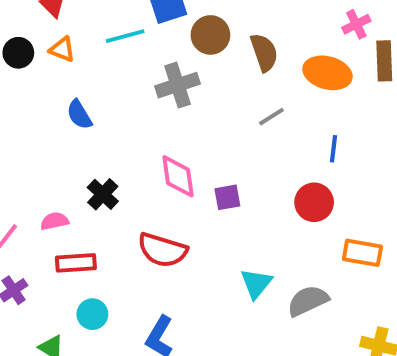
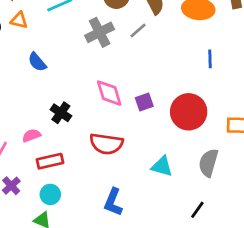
gray line: (271, 117) -> (138, 30), moved
red circle: (314, 202) -> (189, 112), moved, size x1.4
cyan triangle: (256, 284) -> (162, 166), moved, turned -45
gray semicircle: (308, 301) -> (208, 163), turned -40
cyan circle: (92, 314) -> (50, 194), moved

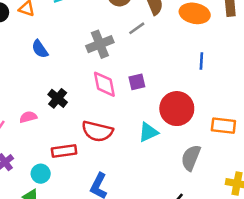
gray cross: (100, 32) -> (100, 44), moved
purple square: (144, 102) -> (137, 82), moved
red rectangle: (50, 161) -> (64, 151), moved
cyan triangle: (162, 166) -> (148, 132), moved, turned -45

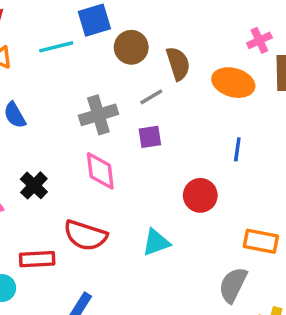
purple square: (137, 82) -> (150, 137), moved
red circle: (177, 109) -> (200, 195), moved, size x0.7
gray semicircle: (191, 158) -> (233, 285), moved

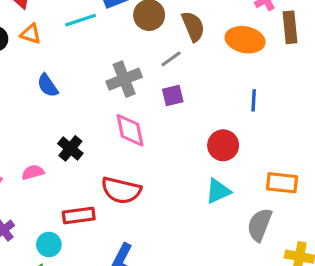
cyan triangle: (156, 242) -> (218, 191), moved

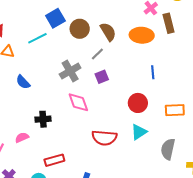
black cross: (70, 148) -> (43, 119), turned -35
orange rectangle: (282, 183) -> (175, 110), moved
red semicircle: (121, 190) -> (104, 138), moved

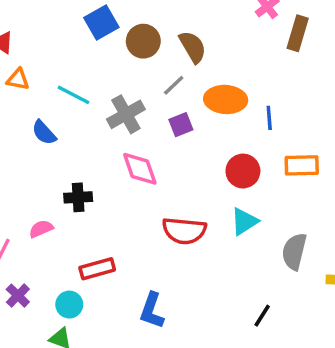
brown rectangle: (169, 23) -> (298, 33), turned 30
orange ellipse: (142, 35) -> (226, 99), moved
cyan line: (37, 38) -> (73, 95), moved, turned 54
orange rectangle: (175, 110) -> (302, 165), moved

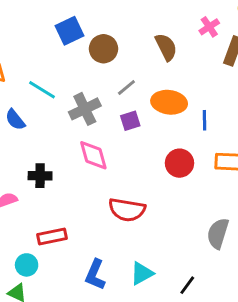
brown semicircle: (193, 47) -> (166, 47), moved
cyan triangle: (244, 221) -> (142, 273), moved

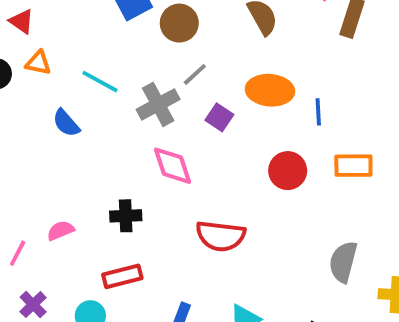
gray line: (126, 87) -> (195, 74), moved
purple square: (130, 121) -> (219, 117), turned -36
black cross: (40, 176) -> (126, 216), moved

